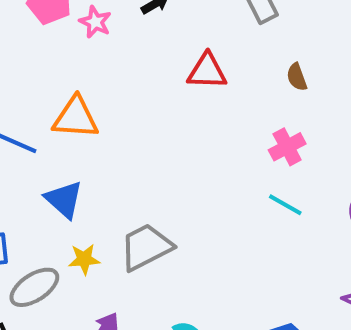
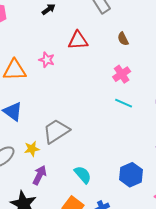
pink star: (95, 22) -> (47, 60), moved
yellow star: (84, 259) -> (32, 149), moved

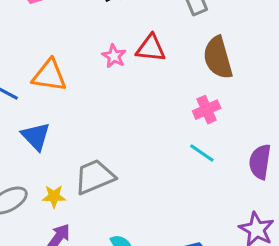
brown semicircle: (123, 39) -> (218, 58), size x2.0
pink star: (47, 60) -> (114, 56), moved

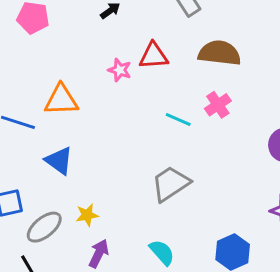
brown semicircle: (218, 58) -> (220, 53), turned 123
cyan line: (202, 153) -> (178, 119), moved
gray trapezoid: (95, 177) -> (171, 184), moved

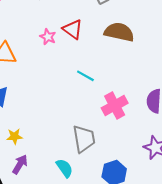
red triangle: (154, 56) -> (73, 29), turned 35
pink cross: (218, 105) -> (115, 106), moved, size x1.4
gray trapezoid: (171, 184) -> (84, 139), moved, turned 108

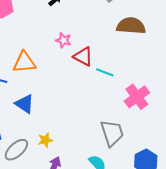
red triangle: (73, 29) -> (83, 56), moved

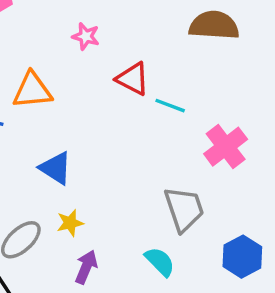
pink star: (63, 40) -> (86, 36), moved
blue triangle: (25, 104) -> (56, 168), moved

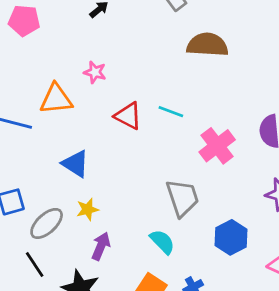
pink star: (86, 36) -> (95, 72), moved
red triangle: (133, 79) -> (128, 116), moved

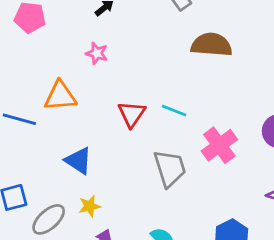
pink star: (95, 72) -> (97, 53), moved
red triangle: (128, 116) -> (132, 114), turned 36
gray trapezoid: (182, 198) -> (170, 168), moved

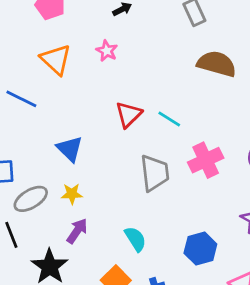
orange triangle: (60, 96) -> (56, 59), moved, turned 36

